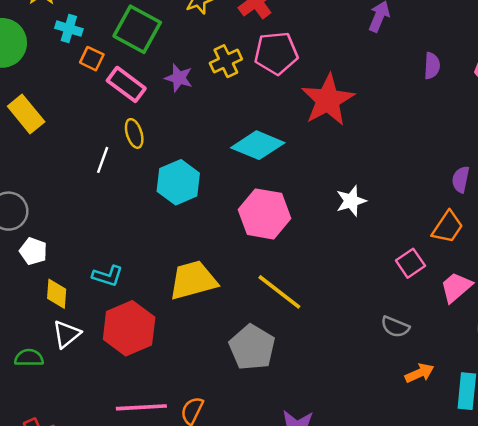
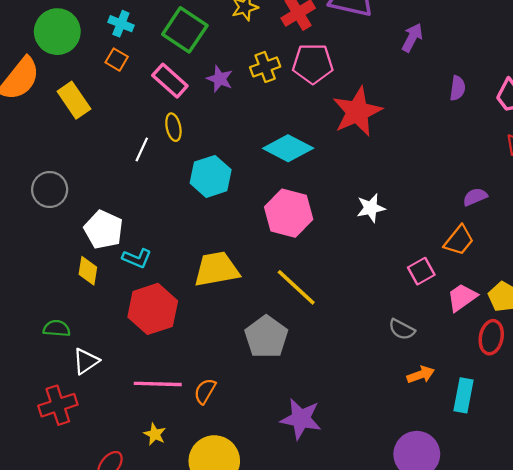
orange square: (92, 59) -> (117, 60), moved
purple semicircle: (461, 179) -> (475, 197), turned 50
white pentagon: (33, 251) -> (104, 230), moved, size x1.5
white triangle: (67, 334) -> (86, 361), moved

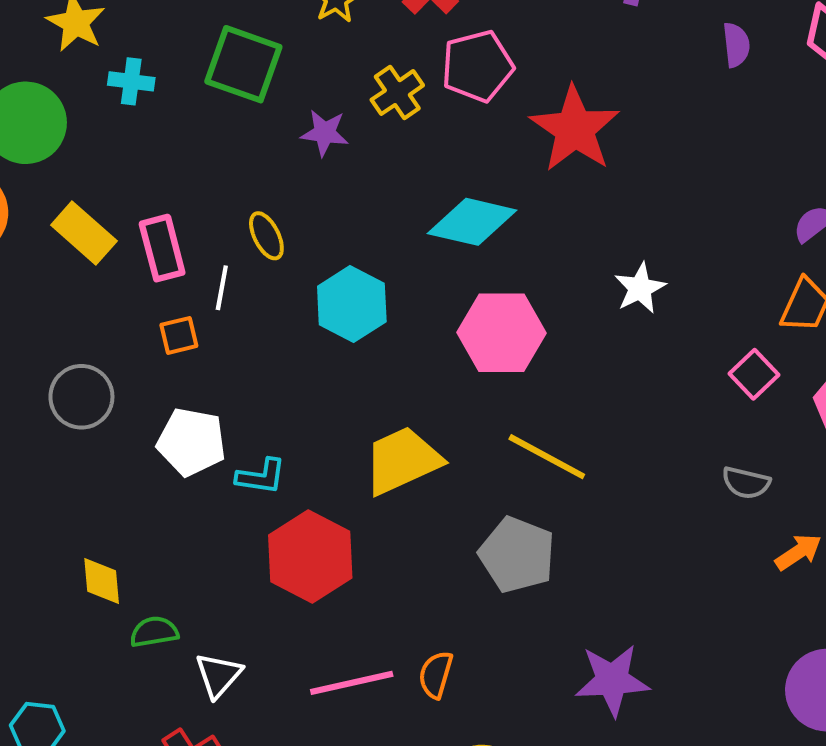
orange square: (117, 60) -> (179, 335), moved, turned -30
pink rectangle: (170, 81) -> (162, 248), moved, turned 48
yellow diamond: (88, 271) -> (102, 581), moved

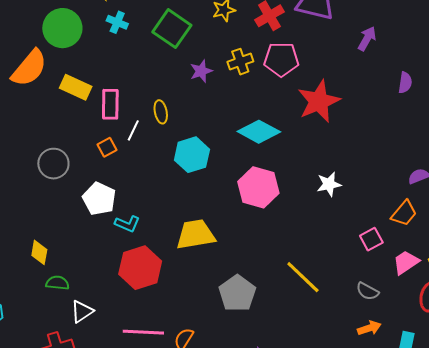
purple star: (325, 133) -> (201, 71), turned 30
yellow rectangle: (84, 233) -> (76, 87), turned -32
orange square: (179, 335) -> (107, 147), turned -30
yellow line: (547, 457) -> (303, 277), moved
gray semicircle: (746, 483) -> (367, 291), moved

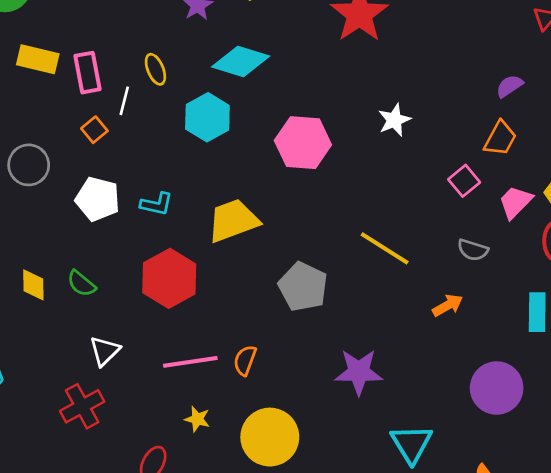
cyan diamond: (259, 132) -> (241, 62), moved
cyan L-shape: (127, 224) -> (157, 204), moved
green semicircle: (57, 283) -> (81, 284), moved, turned -135
orange arrow: (369, 328) -> (448, 305), moved

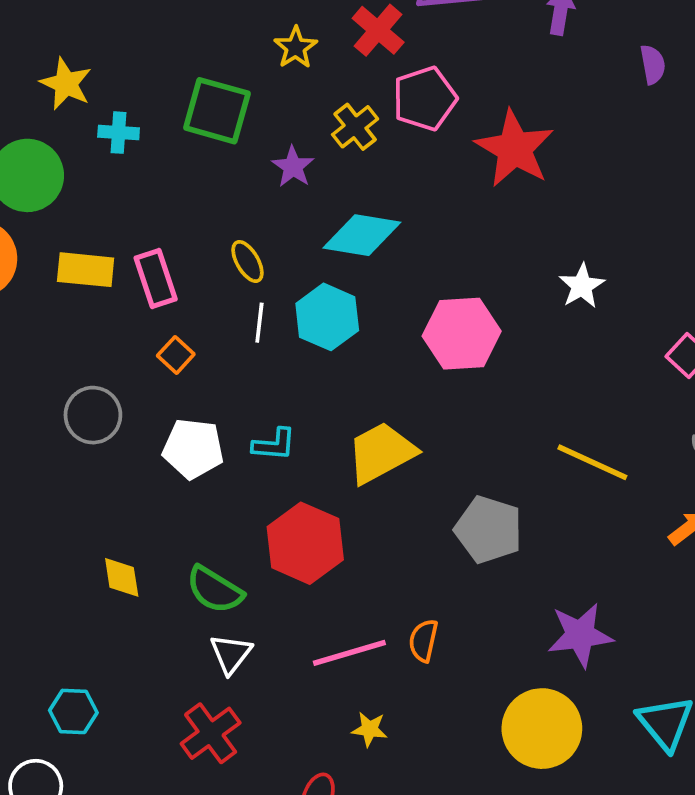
white line: (124, 101) -> (259, 323), moved
green semicircle: (81, 284) -> (215, 590), moved, size x1.4
yellow circle: (270, 437) -> (542, 729), moved

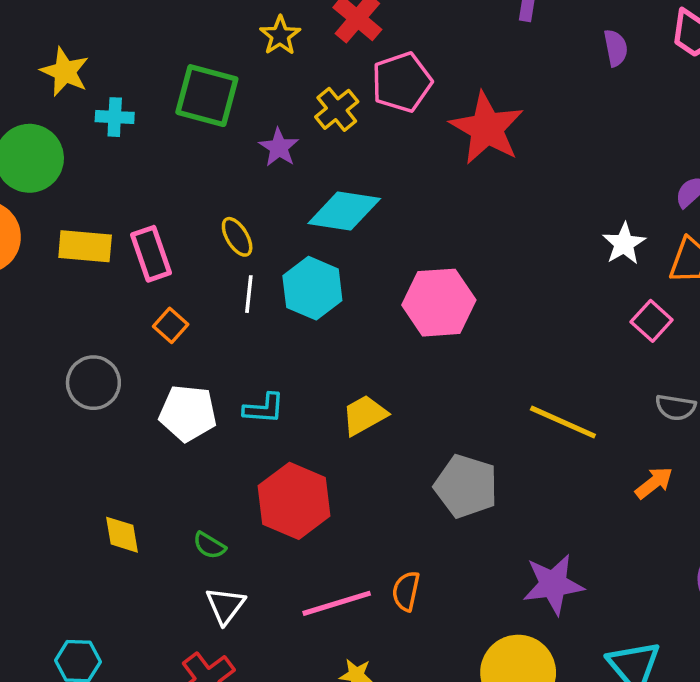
white star: (582, 286) -> (624, 244), moved
yellow trapezoid: (381, 453) -> (364, 415), size x0.7
green semicircle: (215, 590) -> (209, 545), size x0.6

